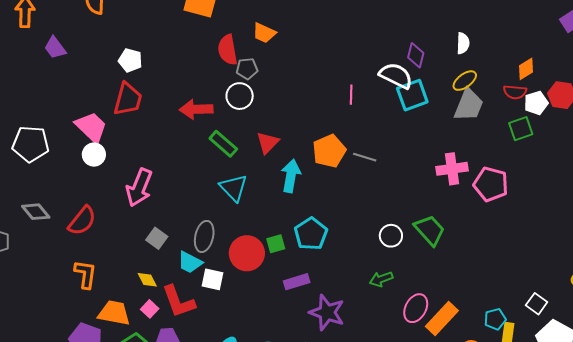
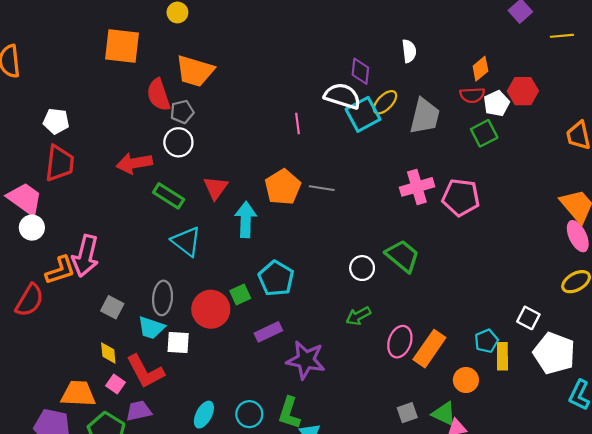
orange trapezoid: (264, 33) -> (195, 71), size x1.5
yellow ellipse: (465, 81) -> (385, 102), moved
orange L-shape: (85, 274) -> (60, 270), moved, turned 72
yellow diamond: (147, 280) -> (108, 353), turned 30

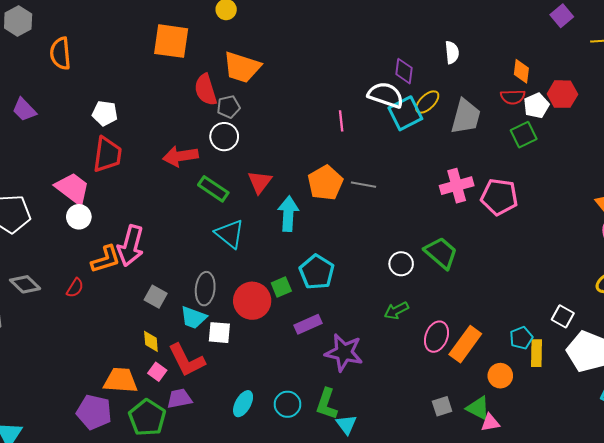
orange diamond: (480, 69) -> (521, 71), turned -45
red semicircle: (30, 300) -> (75, 288), size x0.6

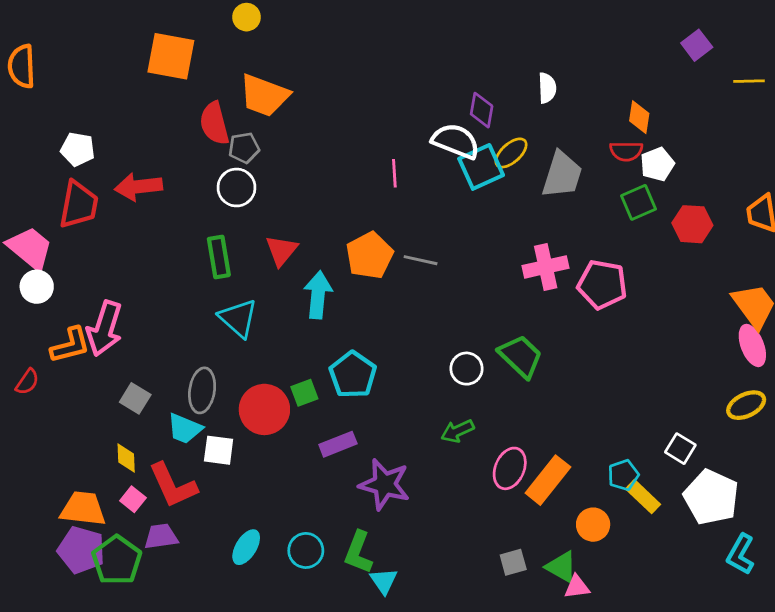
red hexagon: (562, 94) -> (692, 224), moved
red arrow: (180, 156) -> (138, 187), moved
green rectangle: (213, 189) -> (219, 257), turned 44
yellow rectangle: (537, 353) -> (643, 497), turned -50
purple pentagon: (94, 412) -> (81, 550), moved

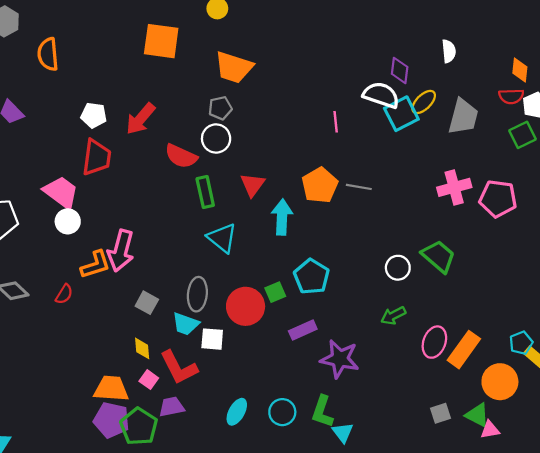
red semicircle: (214, 123) -> (181, 156), moved, turned -48
red arrow: (138, 187) -> (141, 119), moved, turned -40
orange circle: (593, 525) -> (500, 382), size x1.4

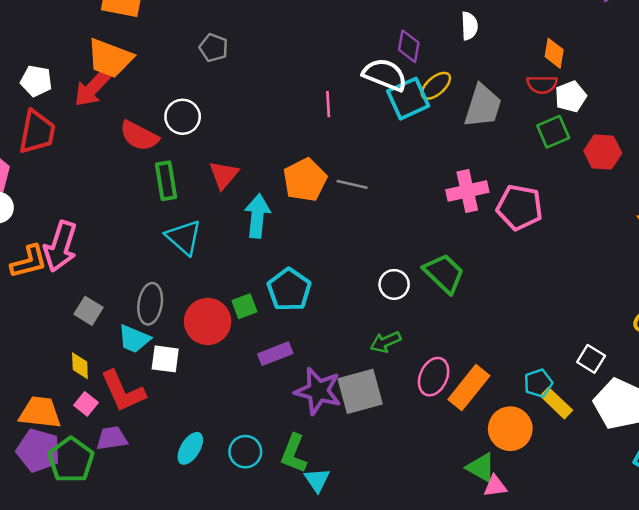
orange trapezoid: (234, 67) -> (110, 58), moved
gray pentagon: (220, 108) -> (214, 48), moved, turned 30
gray square: (441, 413) -> (360, 391), moved, size x1.8

